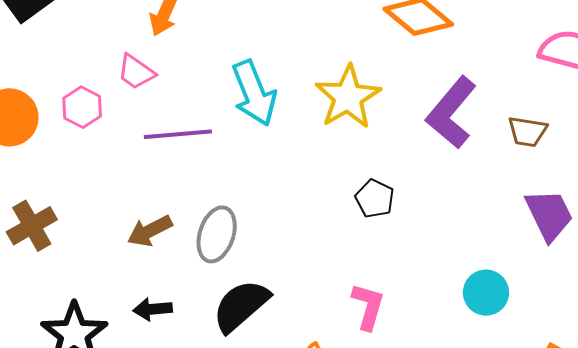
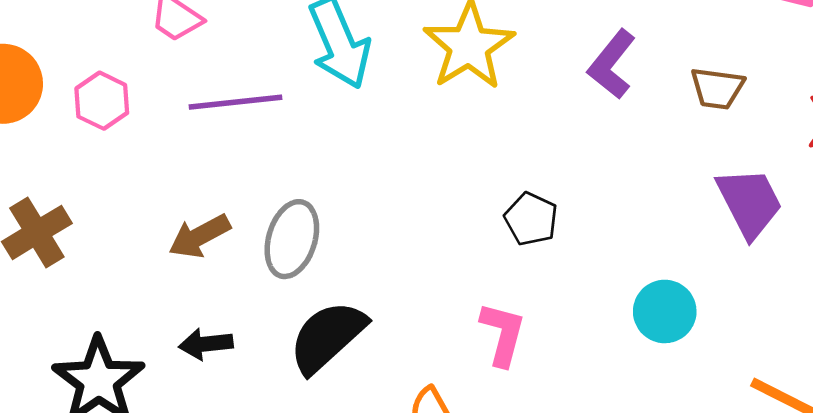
pink hexagon: (82, 107) -> (102, 101), moved
purple L-shape: (451, 113) -> (612, 64), size x0.7
black pentagon: (375, 199) -> (531, 219), moved

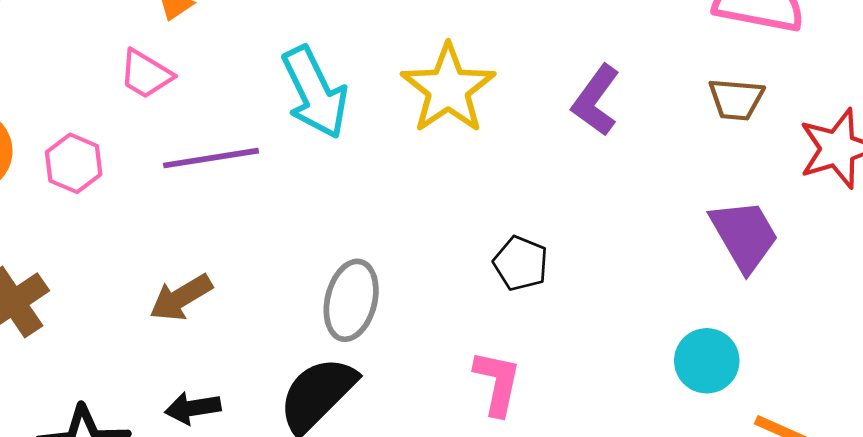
brown trapezoid: (717, 88) -> (736, 99), moved
gray ellipse: (292, 239) -> (351, 300), moved
cyan circle: (665, 311) -> (707, 361), moved

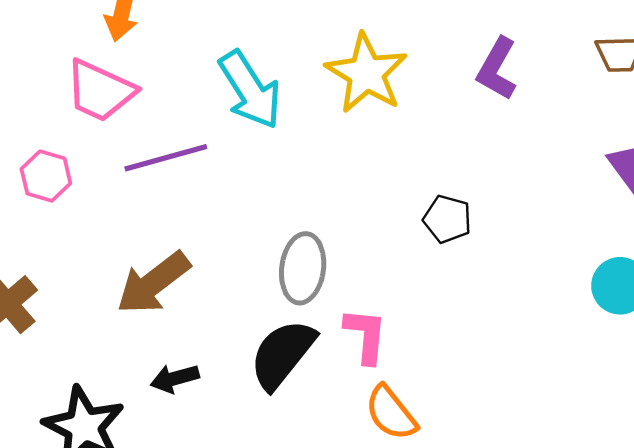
pink trapezoid: (146, 74) -> (100, 91), size x1.5
brown arrow: (181, 298) -> (153, 283), size x1.4
pink L-shape: (497, 383) -> (366, 336), moved

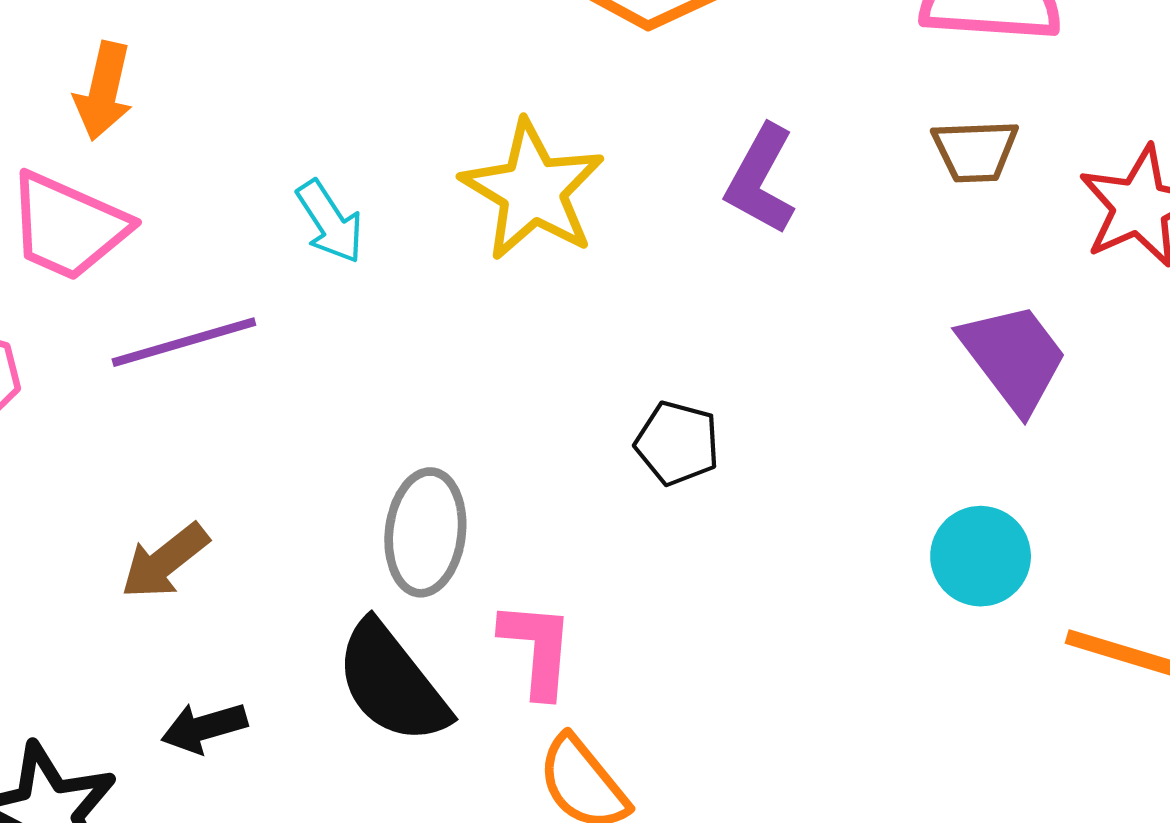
cyan arrow: (250, 90) -> (330, 222), size x0.6
brown arrow: (153, 283) -> (165, 561), size x0.7
black semicircle: (282, 354) -> (392, 683), turned -76

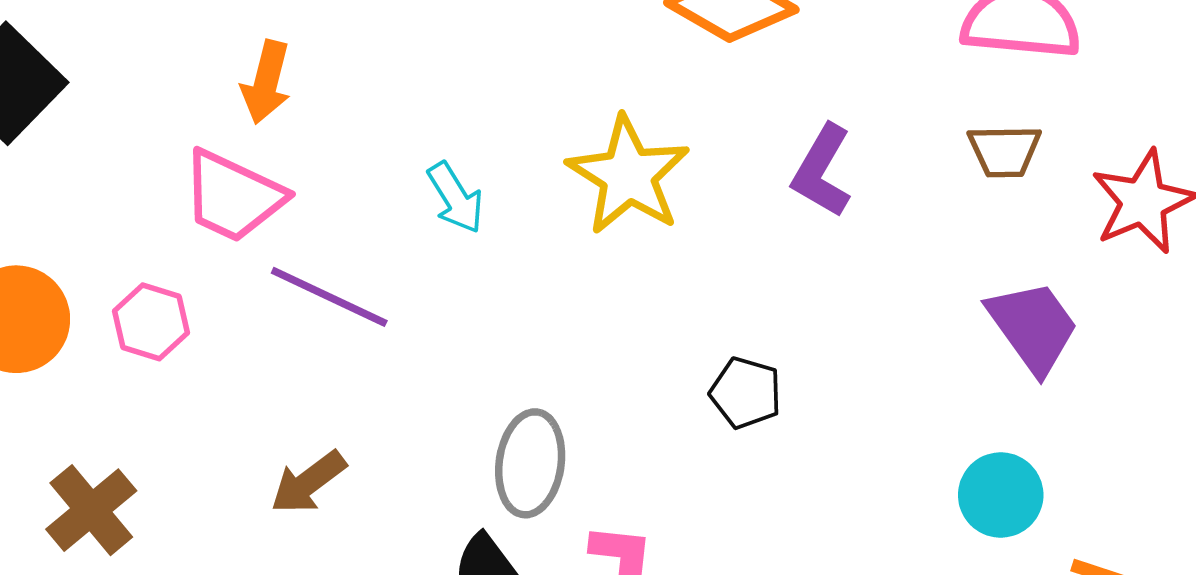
purple line: (184, 342) -> (329, 297), turned 40

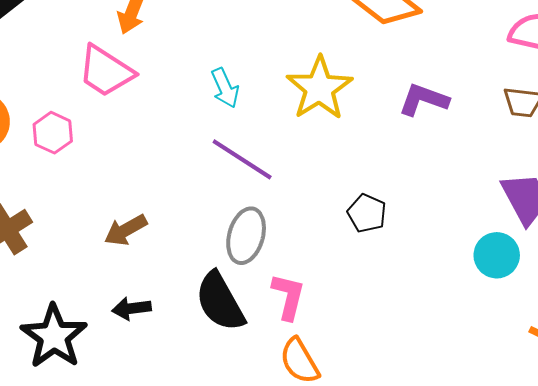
purple L-shape: (822, 171) -> (424, 100), turned 72
purple line: (329, 297) -> (242, 159), moved
cyan circle: (1001, 495) -> (497, 255), moved

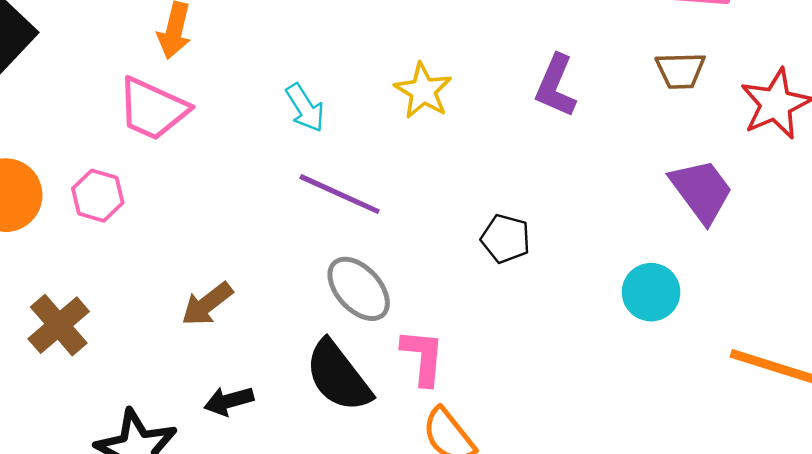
yellow star: (319, 88) -> (423, 91), size x0.7
purple L-shape: (424, 100) -> (556, 86), turned -78
gray ellipse: (246, 236) -> (359, 289), turned -50
cyan circle: (497, 255) -> (651, 292), moved

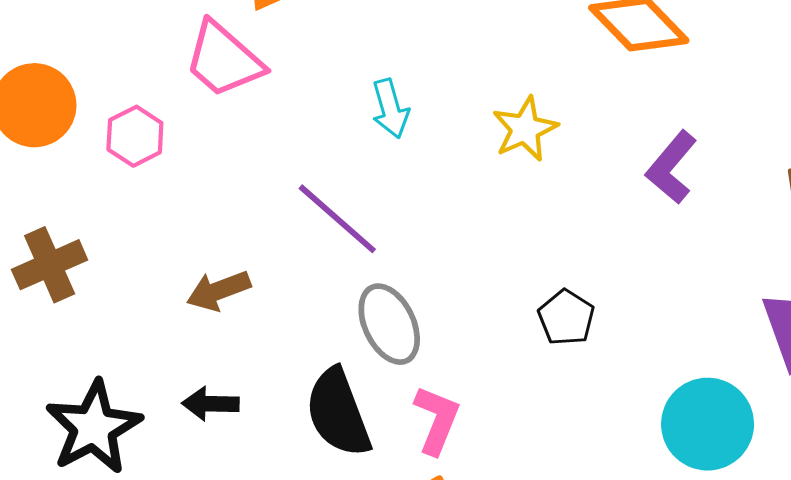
purple line: (340, 194) -> (337, 219), moved
cyan circle: (651, 292) -> (708, 424), size x1.4

